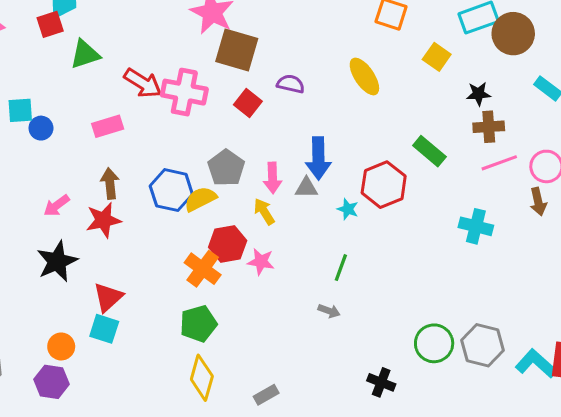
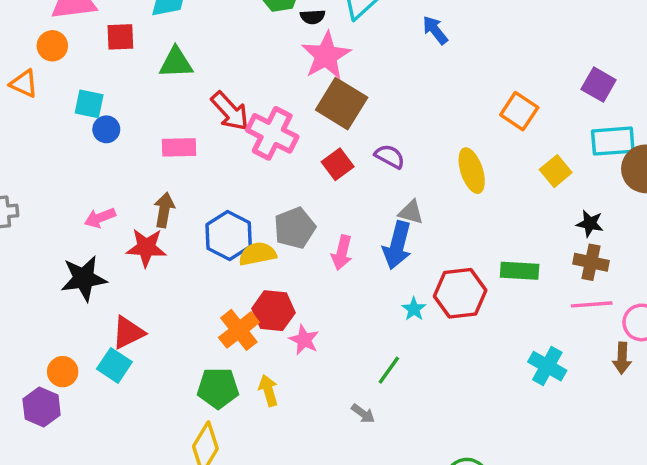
red square: (50, 24) -> (120, 37), moved
green rectangle: (429, 151) -> (520, 271), turned -52
gray triangle: (306, 188) -> (411, 212), moved
yellow arrow: (264, 211) -> (268, 390), moved

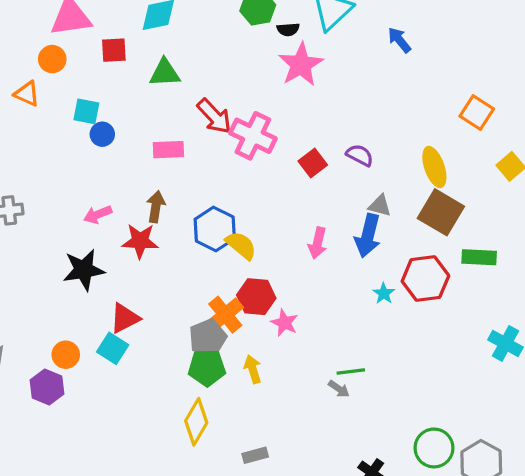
brown square: (342, 104) -> (441, 212), moved
gray pentagon: (295, 228) -> (208, 338), moved
yellow semicircle: (257, 254) -> (241, 245), turned 52
green line: (389, 370) -> (351, 371), moved, turned 48

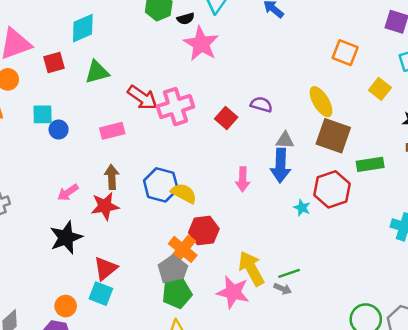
pink cross: (253, 136) -> (175, 107), turned -32
pink star: (284, 323) -> (233, 292), moved, size x1.5
yellow arrow: (253, 369) -> (251, 268), moved, size x1.6

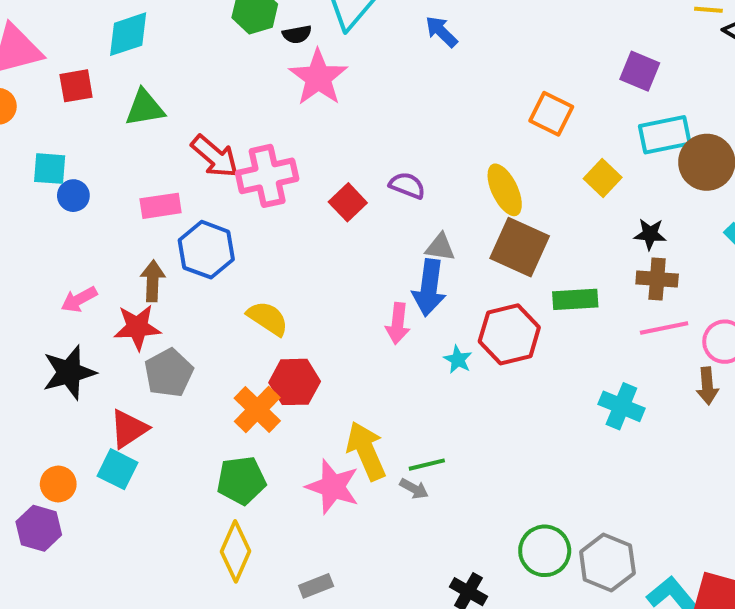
pink arrow: (243, 179) -> (398, 324), moved
blue hexagon: (161, 185) -> (206, 250), moved
gray pentagon: (173, 270) -> (169, 373), moved

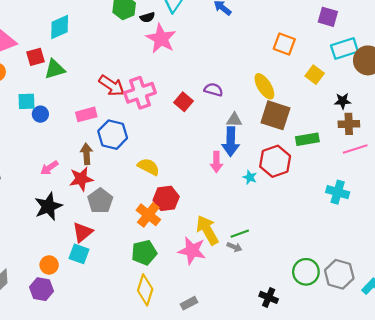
green triangle: (145, 108) -> (55, 69), moved

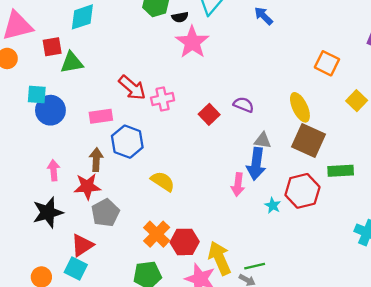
pink cross: (140, 93) -> (163, 99), size x0.7
blue circle: (40, 114) -> (50, 110), size x1.6
pink arrow: (49, 168) -> (54, 170), turned 114
red hexagon: (166, 198) -> (185, 242), moved

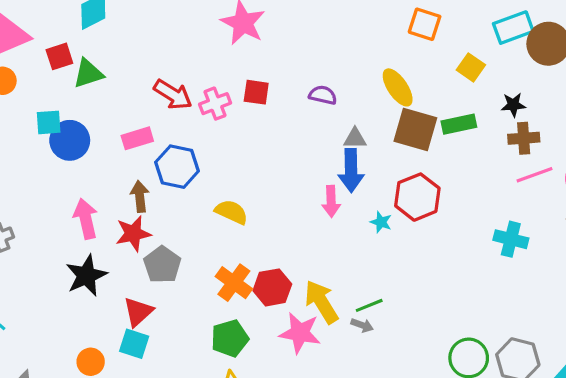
red square: (209, 114) -> (256, 92), moved, turned -30
pink arrow: (54, 170) -> (86, 219), size x1.4
green rectangle: (341, 171) -> (459, 124), moved

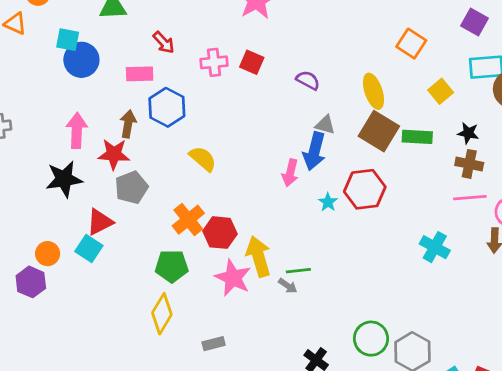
red arrow: (173, 95) -> (164, 42), moved, size x0.7

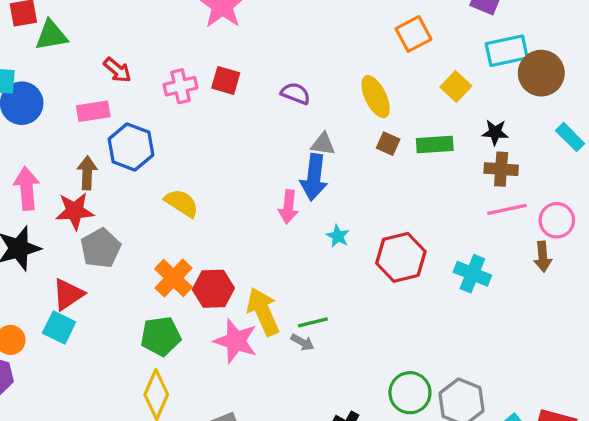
orange square: (411, 44) -> (414, 34), turned 36
brown square: (379, 131) -> (388, 144), size x0.5
red hexagon: (365, 189) -> (401, 257), moved

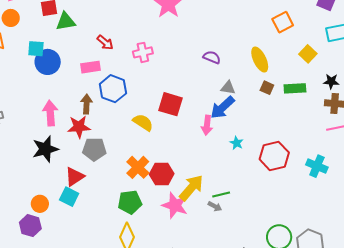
red square: (226, 80) -> (171, 104), moved, size x1.4
blue arrow: (314, 177) -> (222, 108), turned 40
gray pentagon: (101, 248) -> (94, 149), turned 30
yellow arrow: (263, 311) -> (191, 188), turned 64

